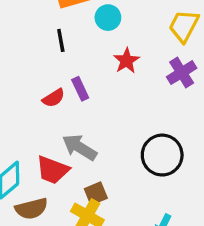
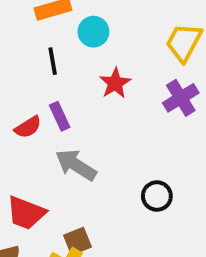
black line: (61, 40) -> (53, 61), moved
gray arrow: (79, 147) -> (76, 165), moved
black circle: (162, 155) -> (157, 196), size x0.6

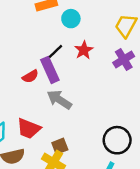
black line: (53, 61) -> (55, 51), moved, turned 56
purple rectangle: (60, 116) -> (50, 70), size x1.5
black circle: (157, 196) -> (117, 140), moved, size x1.5

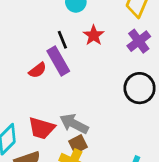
black line: (55, 51) -> (62, 40), turned -63
gray arrow: (59, 100) -> (74, 124), moved
black circle: (117, 140) -> (140, 88), moved

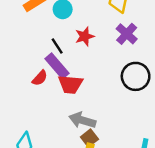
red star: (94, 35) -> (85, 36), turned 30
red trapezoid: (42, 128) -> (70, 84), moved

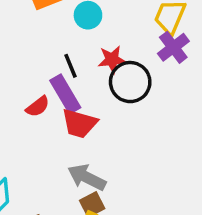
purple cross: (127, 34) -> (173, 47), moved
black circle: (136, 76) -> (130, 82), moved

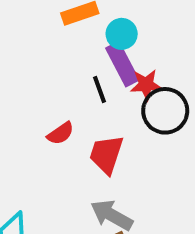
purple rectangle: (65, 94) -> (122, 64), moved
red trapezoid: (79, 123) -> (106, 154), turned 90

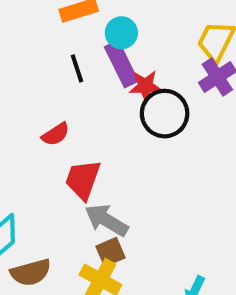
black line: (99, 90) -> (77, 68), moved
red trapezoid: (106, 154) -> (83, 180), moved

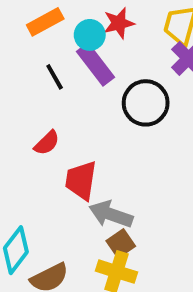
red star: (145, 86) -> (119, 23), moved

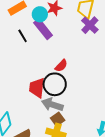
black circle: (146, 103) -> (55, 84), moved
red semicircle: (47, 143) -> (61, 66), moved

